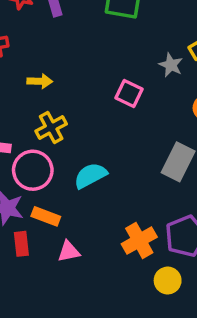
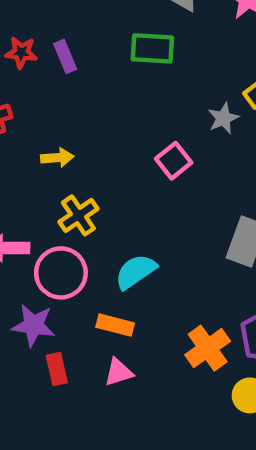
gray star: (171, 65) -> (223, 118), turned 30
pink square: (129, 93) -> (174, 161), turned 32
orange rectangle: (46, 216) -> (115, 325), moved

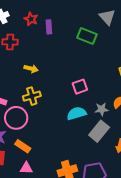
gray star: (223, 118) -> (102, 109), moved
cyan semicircle: (136, 272) -> (77, 113), moved
orange rectangle: (115, 325) -> (23, 146), moved

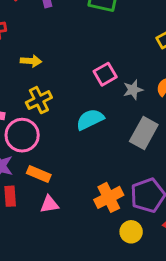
gray star: (102, 109) -> (133, 90), moved
cyan semicircle: (77, 113) -> (90, 119), moved

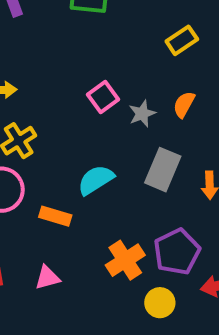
cyan semicircle: (90, 119) -> (96, 180), moved
orange rectangle: (39, 174) -> (55, 216), moved

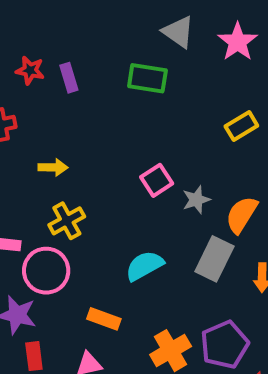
orange semicircle: (184, 104) -> (242, 215), moved, size x1.4
orange rectangle: (55, 216) -> (104, 319), moved

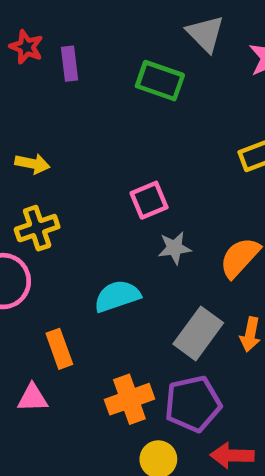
gray star: (196, 200) -> (175, 248), moved
gray rectangle: (214, 259) -> (198, 333), moved
orange rectangle: (104, 319) -> (59, 349), turned 40

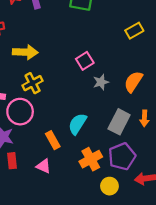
yellow arrow: (32, 164) -> (25, 52), size x1.5
cyan semicircle: (117, 296) -> (77, 124), moved, turned -30
pink triangle: (33, 398) -> (44, 166), turned 35

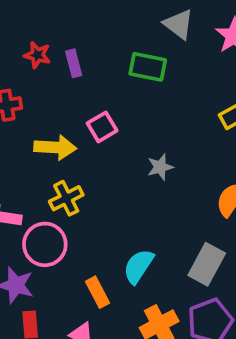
pink square: (85, 61) -> (102, 127), moved
gray star: (101, 82) -> (160, 167), moved

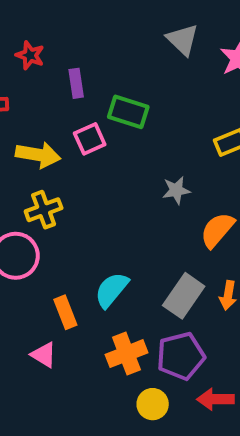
purple rectangle: (74, 63) -> (76, 83), moved
green rectangle: (148, 67) -> (128, 112), moved
gray star: (160, 167) -> (176, 190), moved

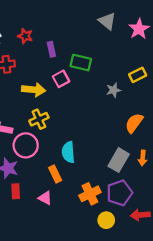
gray star: (176, 190) -> (113, 90), moved
cyan semicircle: (112, 290) -> (68, 152), moved, turned -40

